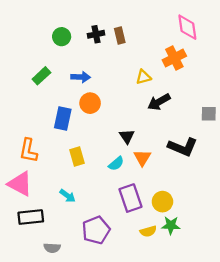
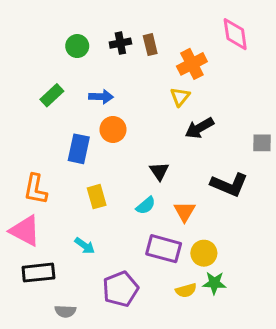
orange cross: (174, 58) -> (192, 64), moved
yellow triangle: (143, 77) -> (180, 97), turned -35
orange triangle: (142, 158) -> (185, 211), moved
purple rectangle: (130, 198) -> (164, 249), turned -56

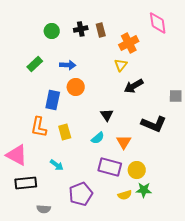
orange L-shape: (35, 189) -> (39, 127), moved

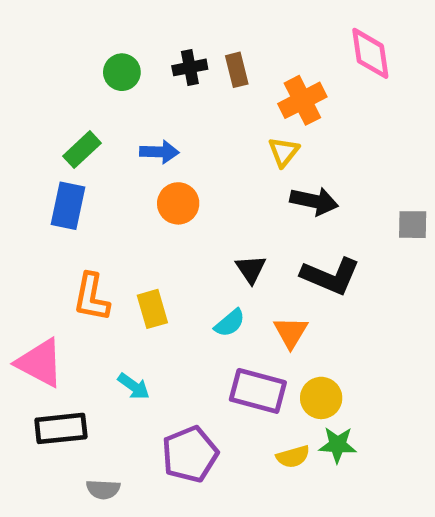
black arrow: (134, 86) -> (314, 201), turned -138
blue rectangle: (53, 100) -> (68, 206), moved
black L-shape: (154, 124) -> (330, 276), moved

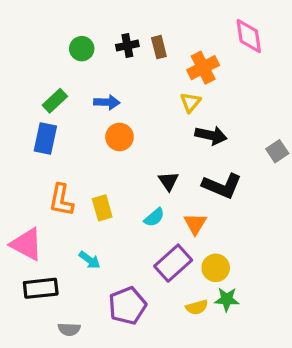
gray square: (413, 225) -> (277, 151), turned -35
purple rectangle: (258, 391) -> (173, 263), turned -57

